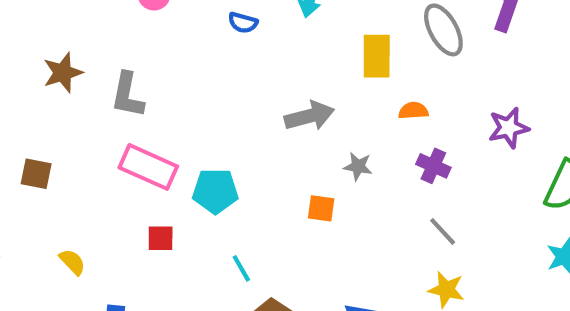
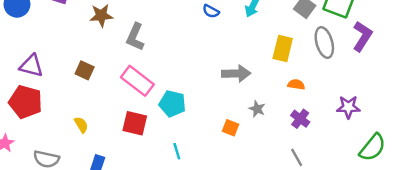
brown square: (36, 174) -> (85, 70), moved
red square: (161, 238) -> (135, 123), size x1.5

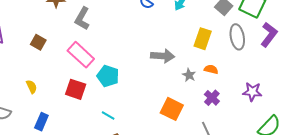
gray star: (257, 109) -> (189, 75), moved
orange square: (230, 128) -> (172, 109), moved, size x1.6
cyan line: (177, 151) -> (108, 115), turned -48

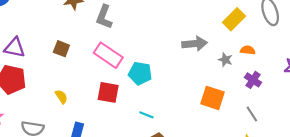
yellow rectangle: (203, 39) -> (234, 19), turned 35

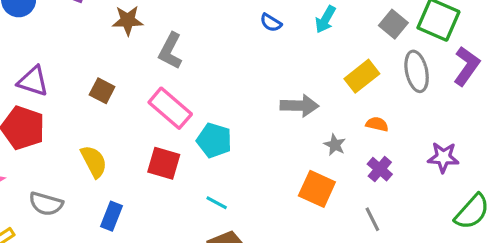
gray star: (225, 60) -> (335, 145), moved
yellow semicircle: (61, 97) -> (94, 162), size x1.5

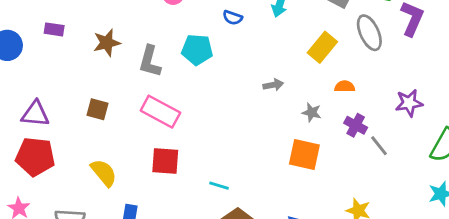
gray arrow: (299, 106) -> (273, 85), size x0.6
cyan pentagon: (214, 140) -> (197, 50), moved
gray line: (372, 219) -> (379, 146), moved

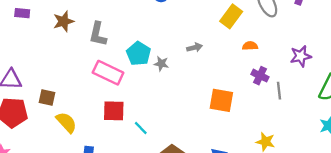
cyan pentagon: (197, 50) -> (139, 54), moved, turned 30
brown square: (98, 109) -> (47, 97), moved
gray star: (312, 112) -> (161, 64), moved
gray line: (379, 146) -> (279, 91), turned 35
cyan line: (219, 186) -> (141, 128), moved, turned 32

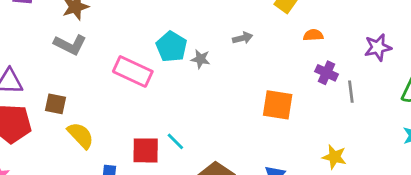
gray L-shape: (98, 34) -> (70, 45), moved, turned -75
red square: (114, 111) -> (146, 150), moved

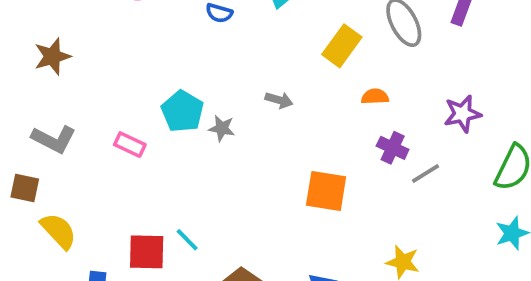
gray arrow: (243, 38) -> (279, 100), turned 30
gray L-shape: (70, 45) -> (54, 139), moved
pink rectangle: (133, 71) -> (130, 145), size x0.6
gray line: (351, 92) -> (426, 174), turned 65

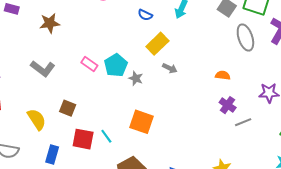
yellow rectangle: (342, 46) -> (157, 44), moved
pink rectangle: (130, 145) -> (89, 64), moved
brown square: (25, 188) -> (68, 108), moved
orange square: (326, 191) -> (142, 122), moved

